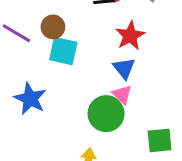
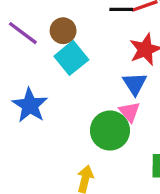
cyan square: (63, 51) -> (71, 58), turned 32

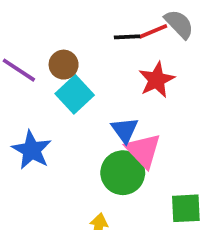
blue triangle: (135, 84) -> (125, 130), moved
pink triangle: (130, 112) -> (143, 150), size x1.5

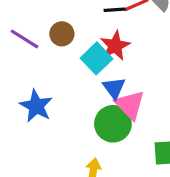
red star: (157, 80) -> (115, 46), moved
cyan square: (75, 94) -> (97, 58), moved

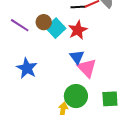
cyan square: (97, 58) -> (56, 28), moved
green circle: (113, 124) -> (76, 96), moved

